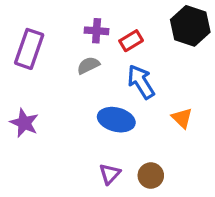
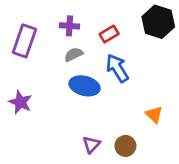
purple cross: (97, 31) -> (69, 26), moved
orange triangle: (182, 118) -> (154, 115), moved
blue ellipse: (116, 120) -> (85, 86), moved

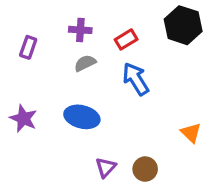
purple rectangle: (24, 41) -> (28, 47), size x0.6
blue ellipse: (85, 86) -> (82, 117), moved
orange triangle: (154, 115) -> (191, 133), moved

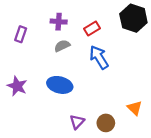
orange triangle: (191, 133) -> (135, 108), moved

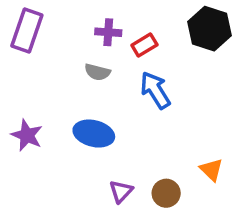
purple cross: (59, 22) -> (108, 32), moved
purple rectangle: (21, 34) -> (27, 30), moved, size x1.6
gray semicircle: (62, 46) -> (97, 72), turned -140

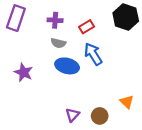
purple cross: (108, 32) -> (55, 20), moved
blue ellipse: (94, 134) -> (67, 66), moved
purple star: (27, 135) -> (24, 72), moved

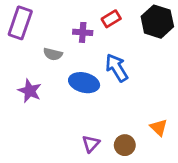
purple cross: (55, 20) -> (83, 32), moved
red rectangle: (87, 27) -> (111, 19), moved
gray semicircle: (58, 43) -> (53, 54), moved

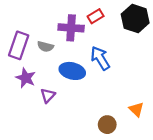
purple rectangle: (20, 23) -> (19, 45), moved
purple cross: (83, 32) -> (71, 28), size x1.5
purple triangle: (91, 144) -> (48, 95), moved

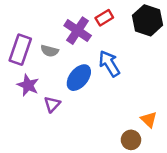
purple cross: (71, 28) -> (78, 31), turned 30
blue ellipse: (72, 71) -> (79, 78), turned -65
brown circle: (107, 125) -> (131, 140), moved

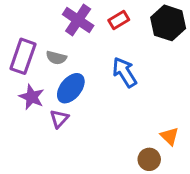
purple cross: (78, 31) -> (78, 20), moved
blue ellipse: (79, 78) -> (71, 88), moved

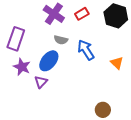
gray semicircle: (56, 58) -> (61, 40), moved
orange triangle: (170, 136) -> (117, 63), moved

